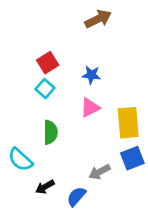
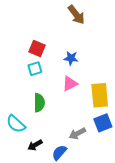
brown arrow: (98, 19) -> (76, 15), turned 78
red square: (48, 63) -> (37, 49), turned -35
cyan square: (45, 89) -> (35, 69), turned 32

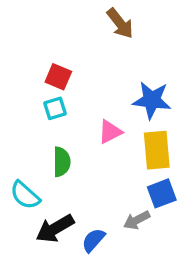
blue star: (71, 58) -> (152, 100), moved, size x1.6
gray arrow: (77, 133) -> (137, 220), moved
black arrow: (35, 145) -> (55, 229), size x1.6

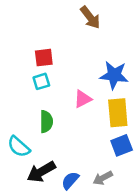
red square: (58, 77) -> (44, 58), turned -30
gray arrow: (137, 220) -> (103, 178), moved

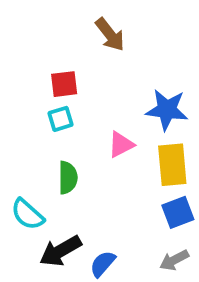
brown arrow: (90, 17) -> (110, 35), moved
gray arrow: (103, 178) -> (174, 260), moved

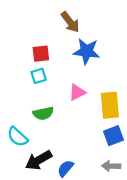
blue star: (167, 110) -> (87, 51), moved
green semicircle: (68, 178) -> (43, 113), turned 78
gray arrow: (174, 260) -> (111, 166), turned 30

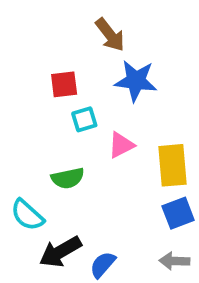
cyan square: (39, 76) -> (84, 119), moved

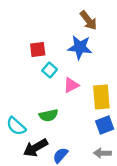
brown arrow: (110, 35) -> (88, 20), moved
cyan square: (84, 119) -> (50, 70), turned -32
green semicircle: (68, 178) -> (48, 115), moved

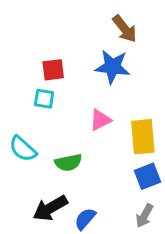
cyan square: (50, 70) -> (44, 99), moved, turned -32
cyan semicircle: (16, 126) -> (23, 149), moved
gray arrow: (102, 153) -> (144, 216), turned -63

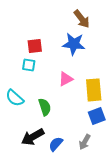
green semicircle: (68, 163) -> (45, 107), turned -96
gray arrow: (144, 216) -> (85, 142), moved

